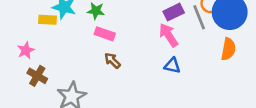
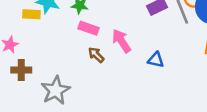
pink arrow: (169, 35) -> (121, 41), moved
brown cross: (37, 76) -> (21, 70), turned -30

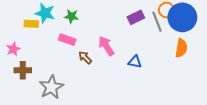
pink rectangle: (89, 28) -> (67, 40), moved

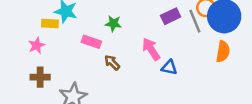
green star: (71, 16) -> (113, 24), moved
pink arrow: (106, 46) -> (151, 49), moved
pink star: (13, 49) -> (37, 45), moved

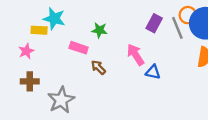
purple rectangle: (171, 16) -> (154, 23), turned -36

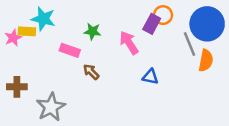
orange circle: (188, 15) -> (163, 15), moved
gray line: (177, 28) -> (189, 44), moved
pink star: (26, 51) -> (13, 38), moved
pink arrow: (136, 55) -> (129, 43), moved

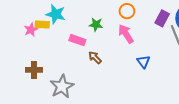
orange circle: (163, 15) -> (127, 11), moved
purple rectangle: (152, 24) -> (162, 18), moved
blue triangle: (150, 77) -> (143, 62), turned 40

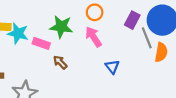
cyan star: (56, 14) -> (18, 33), moved
green star: (96, 25) -> (61, 27), size x1.5

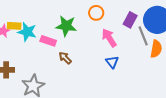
pink arrow: (93, 37) -> (109, 38), moved

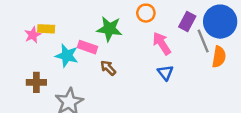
cyan star: (27, 32) -> (67, 56), moved

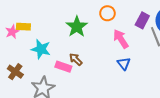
green star: (109, 29) -> (77, 27), turned 30
pink rectangle: (87, 47) -> (63, 67), moved
brown cross: (36, 82) -> (15, 72), turned 35

